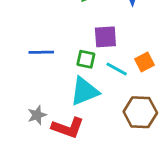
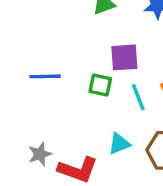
cyan line: (117, 69) -> (138, 97), turned 40
cyan triangle: (84, 91) -> (119, 144), moved, size x0.6

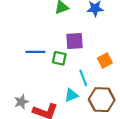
blue line: (45, 76) -> (35, 52), moved
cyan line: (138, 97) -> (83, 78), moved

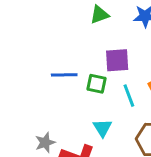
cyan line: (83, 78) -> (129, 96), moved
cyan triangle: (71, 95) -> (102, 128), moved, turned -40

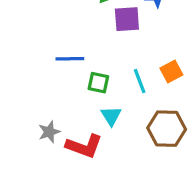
purple square: (117, 60) -> (127, 19), moved
green square: (97, 84) -> (98, 83), moved

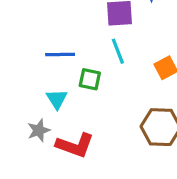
cyan line: (140, 81) -> (118, 51), moved
cyan triangle: (111, 116) -> (57, 99), moved

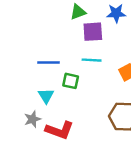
cyan line: (118, 51) -> (92, 60), turned -66

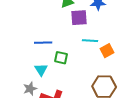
cyan line: (92, 60) -> (90, 41), moved

